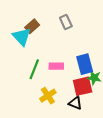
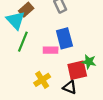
blue rectangle: (85, 64) -> (64, 38), moved
green line: (34, 69) -> (23, 42), moved

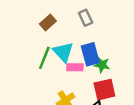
cyan triangle: (15, 20) -> (63, 52), moved
green star: (89, 62) -> (102, 65), moved

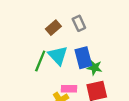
brown rectangle: (48, 22) -> (53, 28), moved
pink rectangle: (75, 67) -> (69, 89), moved

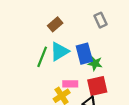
gray rectangle: (79, 23) -> (101, 20), moved
cyan triangle: (58, 55) -> (59, 51), turned 42

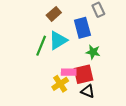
blue rectangle: (84, 54) -> (82, 28), moved
red square: (97, 86) -> (83, 74), moved

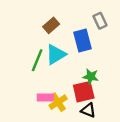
green star: (93, 52) -> (91, 77), moved
pink rectangle: (69, 72) -> (45, 97), moved

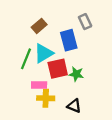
red square: (84, 92) -> (58, 69), moved
pink rectangle: (45, 97) -> (39, 85), moved
yellow cross: (58, 102) -> (46, 98), turned 35

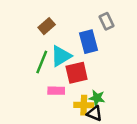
brown rectangle: (39, 26) -> (47, 26), moved
green star: (76, 74) -> (97, 98), moved
yellow cross: (46, 98) -> (84, 105), moved

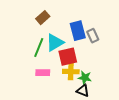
gray rectangle: (106, 21) -> (93, 36), moved
pink rectangle: (56, 91) -> (43, 73), moved
yellow cross: (84, 105) -> (71, 72), moved

